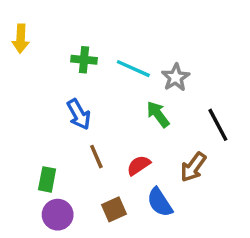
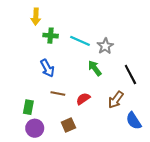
yellow arrow: (21, 39) -> (36, 17), moved
brown line: (96, 157) -> (58, 93), turned -56
blue semicircle: (160, 202) -> (134, 121), moved

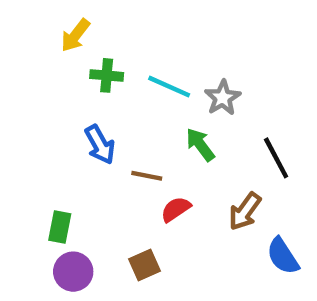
yellow arrow: (36, 17) -> (75, 35), turned 35
brown line: (58, 93) -> (147, 176), moved

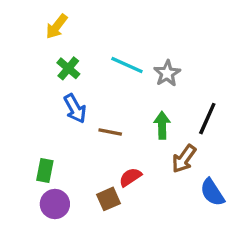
green cross: (107, 75) -> (68, 68), moved, turned 35
green arrow: (200, 145) -> (162, 125), moved, turned 36
black line: (276, 158) -> (207, 119), turned 52
red semicircle: (176, 209) -> (130, 177), moved

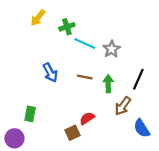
green cross: (68, 68) -> (67, 27), moved, turned 32
brown line: (110, 132) -> (85, 77), moved
purple circle: (55, 204) -> (14, 138), moved

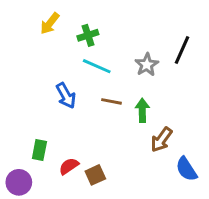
cyan line: (85, 44) -> (97, 66), moved
black line: (138, 79) -> (182, 50), moved
red semicircle: (87, 118) -> (69, 166), moved

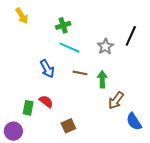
yellow arrow: (50, 24) -> (22, 16), moved, turned -70
red semicircle: (69, 166) -> (46, 101), moved, turned 72

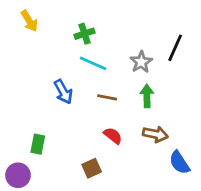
green arrow: (102, 79) -> (147, 96), moved
brown arrow: (116, 100) -> (155, 134), turned -114
red semicircle: (46, 101) -> (113, 136), moved

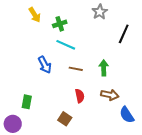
yellow arrow: (29, 21) -> (35, 15), moved
gray star: (141, 62) -> (100, 12), moved
red semicircle: (113, 136) -> (80, 96), turned 40
brown square: (92, 168) -> (65, 119), turned -32

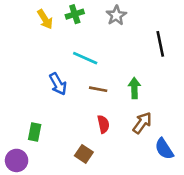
gray star: (100, 12) -> (116, 15), moved
green cross: (60, 24) -> (75, 14), moved
black line: (124, 34) -> (160, 44), turned -36
brown arrow: (110, 95) -> (142, 123), turned -66

